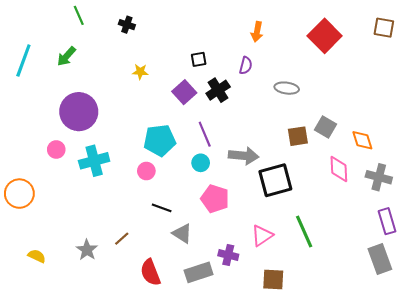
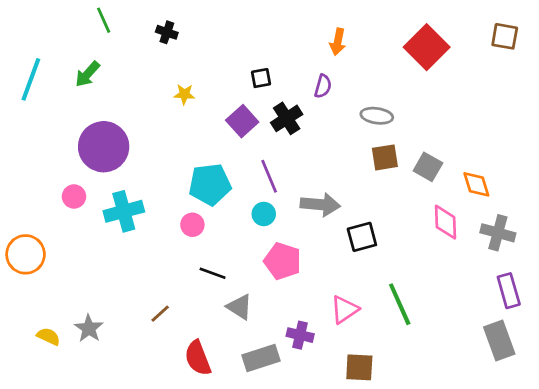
brown square: (298, 136) -> (385, 157), moved
black square: (275, 180) -> (362, 237), size x0.7
gray star: (87, 250) -> (89, 328), moved

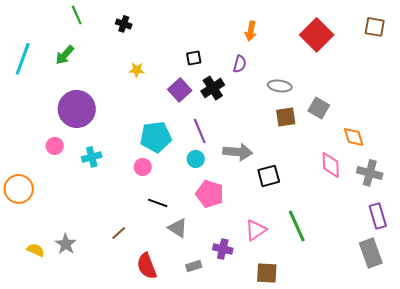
gray square: (428, 167) -> (319, 108), moved
cyan cross: (124, 211) -> (92, 157), size x0.7
gray rectangle: (261, 358) -> (194, 266), size x0.6

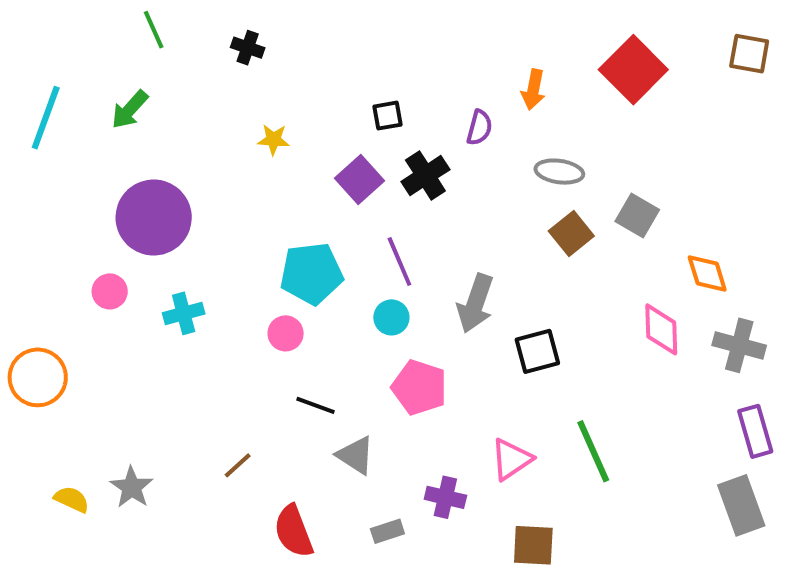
orange arrow: (251, 31) -> (533, 90), moved
brown square: (286, 117) -> (571, 234), turned -30
gray arrow: (238, 152) -> (475, 303), turned 104

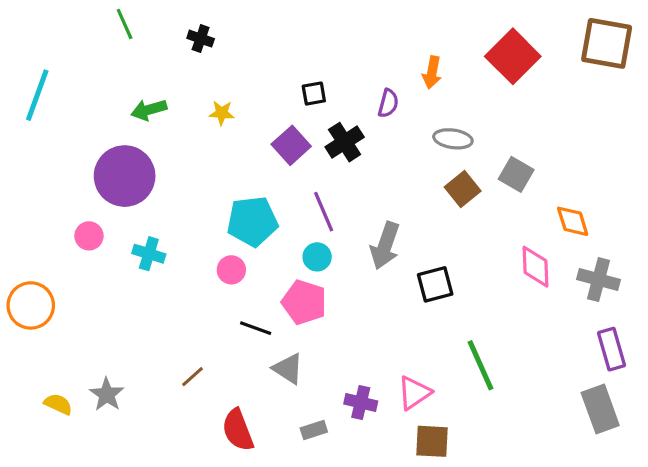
brown square: (749, 54) -> (607, 43), size x1.6
green arrow: (130, 110) -> (149, 110), moved, turned 32
cyan cross: (184, 313) -> (149, 254), turned 32
pink pentagon: (419, 387) -> (304, 302), moved
pink triangle: (511, 459) -> (414, 393), moved

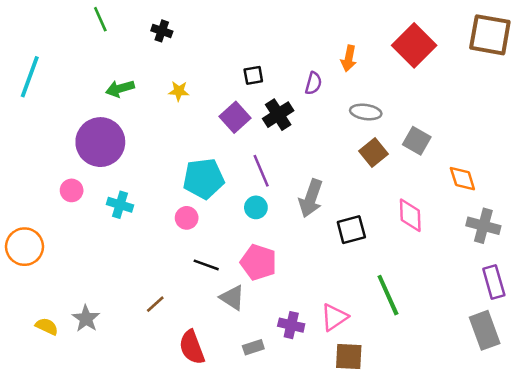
pink diamond: (535, 267) -> (410, 215), moved
pink pentagon: (304, 302) -> (259, 262), moved

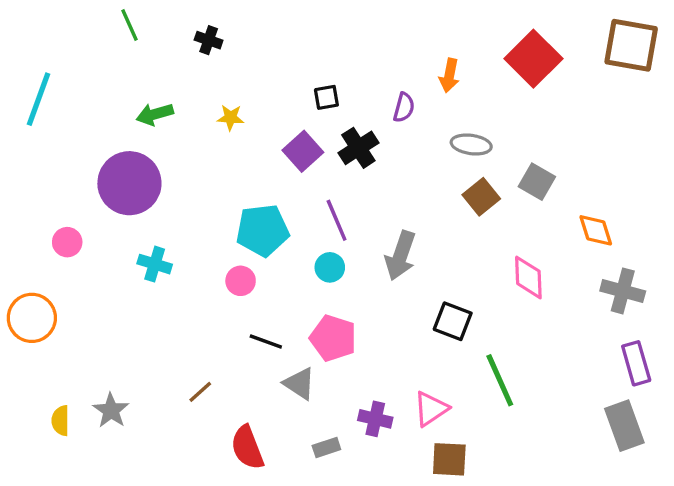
pink circle: (72, 190) -> (67, 242), moved
black square: (351, 230) -> (453, 321), moved, turned 36
yellow semicircle: (47, 326) -> (60, 421), turned -115

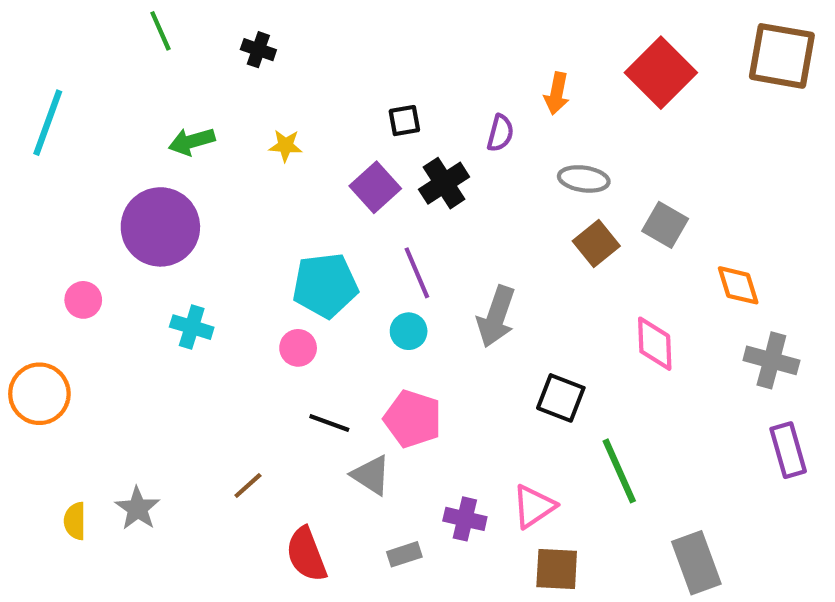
gray rectangle: (624, 426) -> (696, 563), moved

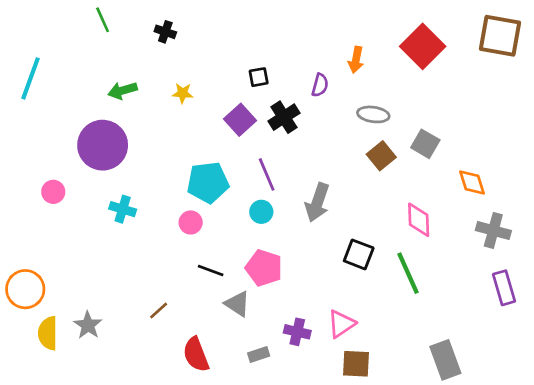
orange circle: (39, 394) -> (25, 289), moved
green line: (619, 471) -> (408, 273), moved
yellow semicircle: (75, 521) -> (48, 333), size x1.4

